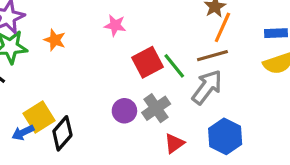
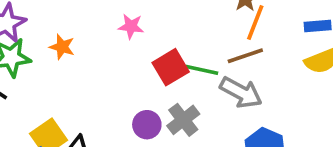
green line: (174, 66) -> (202, 70), turned -36
gray arrow: (207, 87) -> (241, 92), turned 84

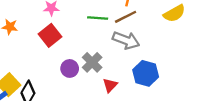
red square: (171, 67) -> (50, 35), moved
green line: (202, 70) -> (98, 18), moved

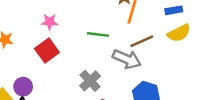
brown line: (126, 17) -> (142, 41), moved
purple circle: (70, 68) -> (23, 87), moved

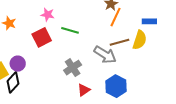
yellow semicircle: (179, 33) -> (140, 40), moved, turned -54
green line: (98, 34) -> (70, 30), moved

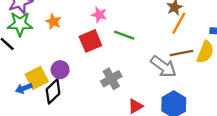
gray cross: (73, 68) -> (111, 79), moved

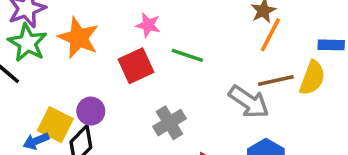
orange star: (53, 22) -> (78, 38), size x1.6
green star: (20, 24) -> (27, 43), turned 30
yellow square: (37, 78) -> (55, 125), turned -35

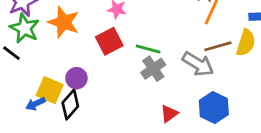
green line: (187, 55) -> (148, 49), moved
gray cross: (169, 123) -> (153, 69), moved

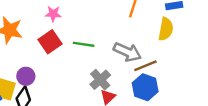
brown line: (218, 46) -> (145, 66), moved
gray cross: (153, 69) -> (100, 80), moved

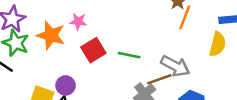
pink star: (53, 14) -> (78, 22), moved
brown line: (145, 66) -> (159, 79), moved

